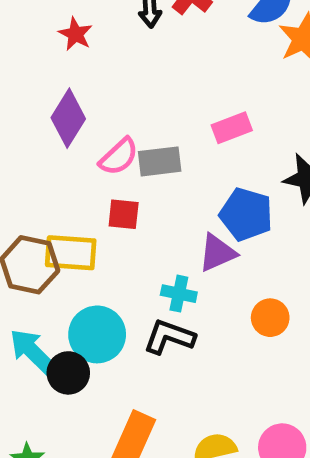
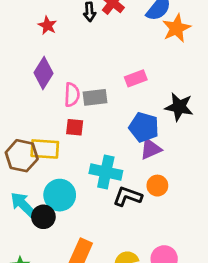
pink semicircle: (119, 157) -> (72, 95), turned -45
purple triangle: (217, 253) -> (151, 149), moved
cyan cross: (179, 294) -> (106, 172), size x1.6
black L-shape: (169, 337) -> (128, 196), moved

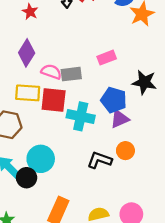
pink semicircle: (72, 95) -> (51, 72), turned -72
red square: (75, 127) -> (54, 100), size x1.6
yellow rectangle: (45, 149) -> (28, 93), moved
cyan cross: (106, 172) -> (81, 116), moved

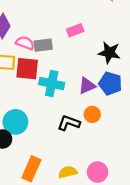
blue pentagon: (114, 100) -> (110, 84), moved

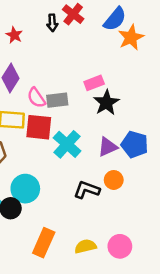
pink semicircle: (25, 43) -> (36, 98), turned -144
black star: (109, 53) -> (106, 103), moved, turned 30
cyan cross: (52, 84) -> (67, 144), turned 30

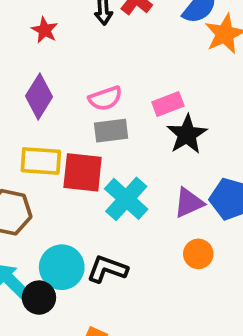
pink semicircle: (36, 98) -> (105, 98), moved, turned -75
black L-shape: (87, 190) -> (107, 269), moved

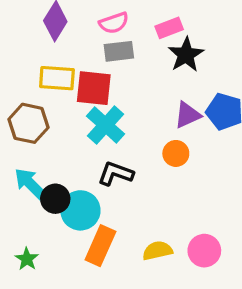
cyan cross: (126, 199) -> (106, 125), moved
orange circle: (198, 254) -> (176, 153), moved
cyan circle: (62, 267) -> (80, 210), moved

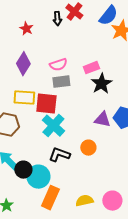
purple triangle: (188, 115) -> (102, 120), turned 36
orange circle: (176, 153) -> (88, 148), moved

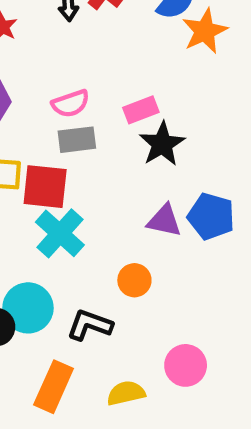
black L-shape: (59, 155) -> (90, 325), moved
cyan circle: (38, 177) -> (28, 308), moved
pink circle: (112, 201) -> (186, 365), moved

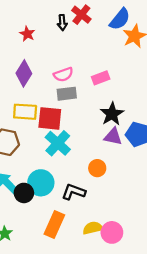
black star: (162, 144) -> (112, 114), moved
pink circle: (186, 365) -> (112, 232), moved

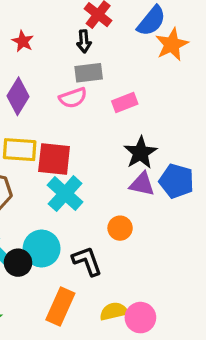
black arrow: (62, 23) -> (84, 41), moved
gray rectangle: (67, 94) -> (89, 73), moved
black L-shape: (74, 192) -> (87, 261), turned 50

